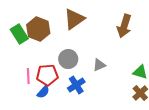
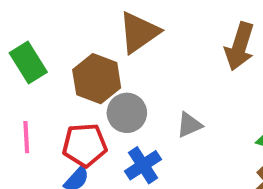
brown hexagon: (38, 29) -> (97, 79), moved
pink line: (28, 76) -> (26, 137), moved

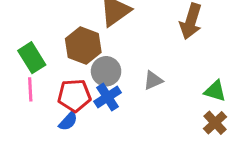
green rectangle: (28, 63) -> (32, 58), moved
blue cross: (143, 165) -> (108, 97), moved

